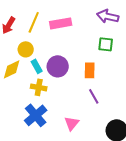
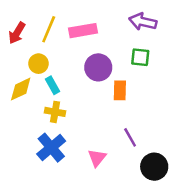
purple circle: (58, 66) -> (98, 67), moved
purple line: (94, 96) -> (130, 137), moved

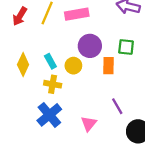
green square: (140, 57) -> (126, 47), moved
yellow circle: (38, 64) -> (73, 66), moved
yellow diamond: (21, 89) -> (23, 65), turned -40

